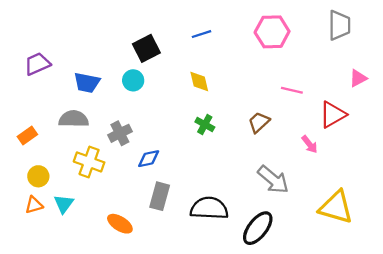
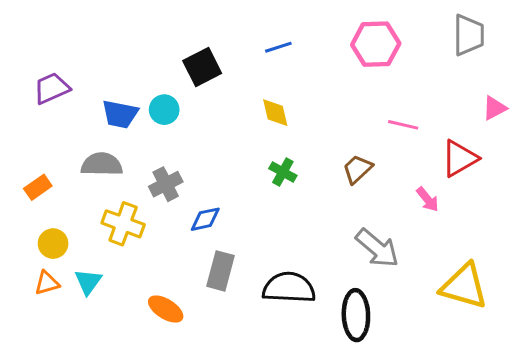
cyan circle: (133, 80) -> (164, 110), moved
black ellipse: (258, 228) -> (356, 315), turned -40

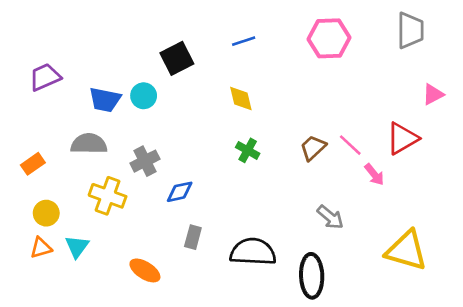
pink line: (403, 125) -> (350, 145), moved, turned 30
gray arrow: (377, 248) -> (330, 217), size x0.7
gray rectangle: (220, 271) -> (193, 237), size x0.7

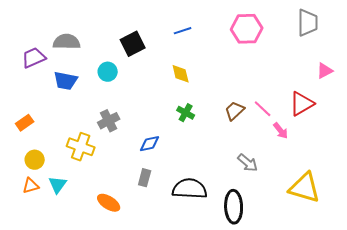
blue trapezoid: (105, 100) -> (66, 81), moved
gray semicircle: (89, 144) -> (67, 42), moved
blue diamond: (180, 192) -> (150, 144), moved

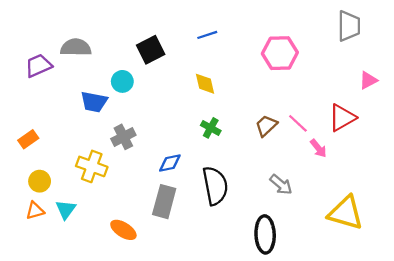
pink hexagon: (247, 29) -> (280, 53), moved
blue trapezoid: (66, 81) -> (94, 102), moved
gray rectangle: (145, 178) -> (164, 202), size x1.6
black semicircle: (190, 189) -> (215, 186), moved, turned 76

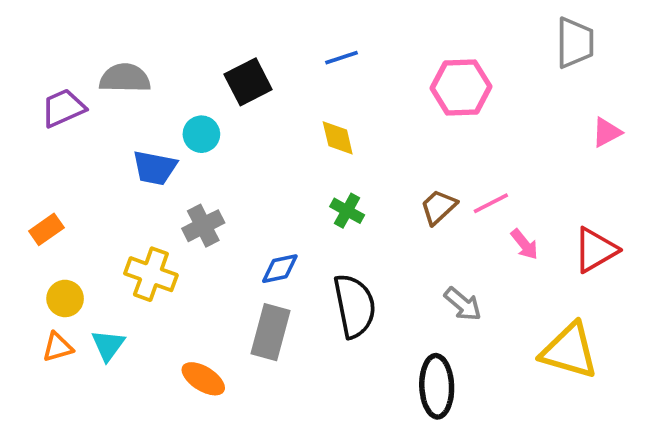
red triangle: (342, 118) -> (595, 250), moved
pink line: (298, 123) -> (491, 203), turned -70

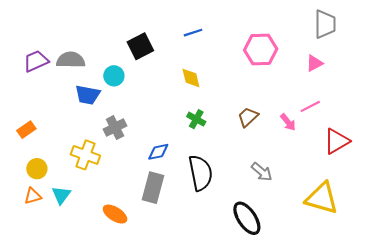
gray semicircle: (125, 78) -> (71, 60), moved
pink triangle: (607, 132) -> (314, 63), moved
pink line: (491, 203) -> (310, 106), moved
pink arrow: (524, 244) -> (288, 122), moved
black ellipse: (437, 386) -> (247, 218), turned -32

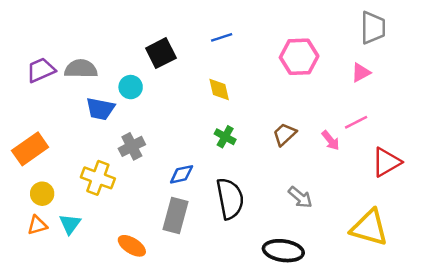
orange rectangle: (26, 130) -> (30, 149), size x1.6
black ellipse: (247, 218) -> (283, 251), turned -48

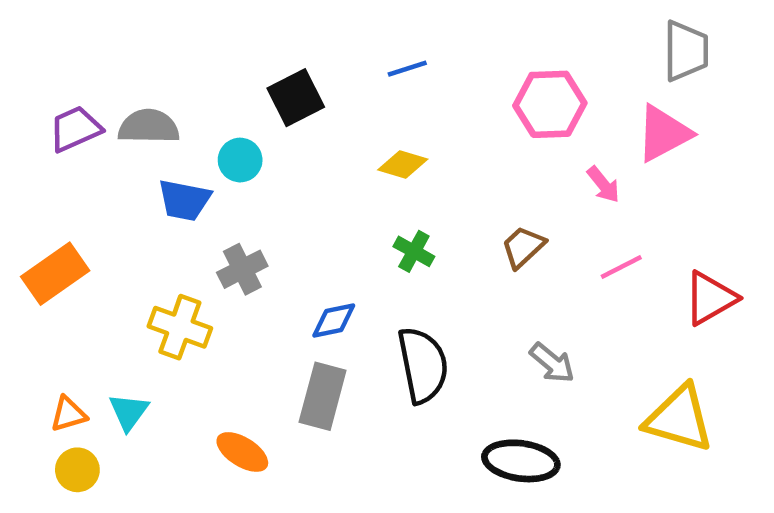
pink triangle: (361, 72) -> (664, 133), size x1.6
yellow diamond: (219, 89) -> (403, 164), turned -60
pink line: (356, 122) -> (621, 267), moved
pink arrow: (331, 140) -> (603, 185), moved
yellow circle: (42, 194) -> (77, 470), moved

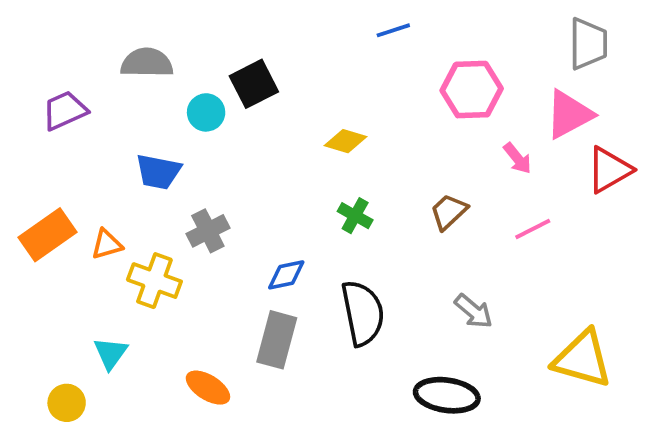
blue line: (407, 69) -> (393, 30), moved
gray semicircle: (149, 127) -> (147, 63), moved
cyan circle: (240, 160) -> (206, 112), moved
red triangle: (710, 298) -> (609, 170), moved
orange triangle: (68, 414) -> (107, 244), moved

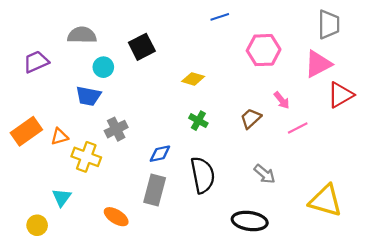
cyan circle: (206, 112) -> (103, 67), moved
pink arrow: (517, 158) -> (282, 100), moved

